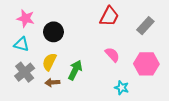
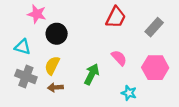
pink star: (26, 18) -> (37, 14), moved
green arrow: (75, 70) -> (92, 74), moved
gray cross: (25, 72) -> (26, 76), turned -30

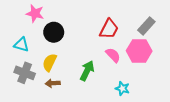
red trapezoid: (116, 17) -> (109, 29), moved
pink hexagon: (155, 68) -> (139, 51), moved

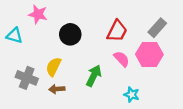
black circle: (54, 32) -> (70, 34), moved
cyan triangle: (21, 45) -> (14, 35), moved

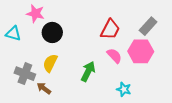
black circle: (70, 34) -> (52, 32), moved
brown arrow: (57, 89) -> (44, 88), moved, turned 40

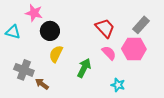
red trapezoid: (110, 29) -> (105, 28), turned -70
yellow semicircle: (50, 63) -> (56, 54), moved

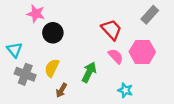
gray rectangle: (141, 25) -> (150, 15), moved
cyan triangle: (13, 32) -> (15, 50), moved, turned 35
yellow semicircle: (56, 54) -> (52, 68), moved
brown arrow: (42, 84) -> (61, 90), moved, turned -96

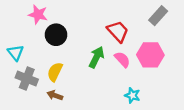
green arrow: (89, 72) -> (96, 57), moved
brown arrow: (61, 90) -> (55, 95), moved, turned 80

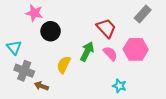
yellow semicircle: (55, 72) -> (64, 65), moved
brown arrow: (55, 95) -> (41, 86), moved

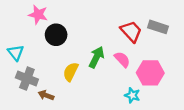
gray rectangle: (143, 14) -> (158, 27), moved, turned 66
red trapezoid: (106, 28) -> (131, 31), moved
pink hexagon: (136, 49) -> (150, 73), moved

